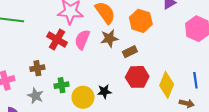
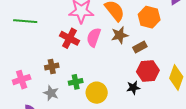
black star: (104, 91) -> (133, 88), moved

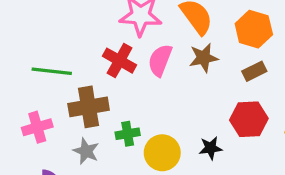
green line: (25, 21) -> (52, 71), moved
brown rectangle: (140, 47) -> (254, 71), moved
brown cross: (52, 67) -> (89, 107), size x1.6
black star: (133, 88) -> (211, 148), moved

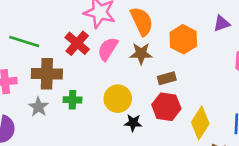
brown rectangle: (254, 71) -> (167, 78), moved
yellow circle: (162, 153) -> (118, 99), moved

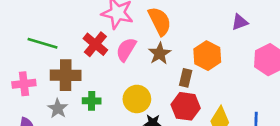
orange hexagon: (183, 39) -> (207, 56), moved
brown star: (141, 54) -> (160, 53), turned -30
brown rectangle: (167, 78) -> (186, 78), turned -60

